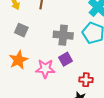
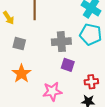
purple square: (66, 59) -> (68, 65), turned -32
pink star: (45, 69) -> (52, 91), moved

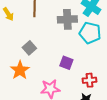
gray cross: (61, 42) -> (67, 19), moved
gray square: (19, 44) -> (29, 48), moved, turned 32

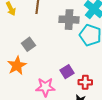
purple square: (66, 63) -> (67, 72), moved, turned 32

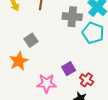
red cross: (85, 82) -> (87, 80), turned 32

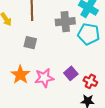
gray square: (31, 40) -> (30, 43), moved, turned -32
pink star: (47, 83) -> (44, 78), moved

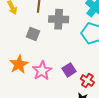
gray cross: (65, 22) -> (59, 19), moved
pink star: (44, 78) -> (42, 71), turned -30

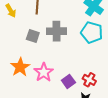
gray cross: (59, 19) -> (57, 31), moved
purple square: (69, 70) -> (68, 81), moved

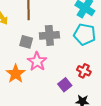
pink star: (44, 72) -> (37, 61), moved
red cross: (89, 80) -> (84, 71), moved

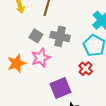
red cross: (84, 71) -> (86, 69), moved
purple square: (65, 85) -> (60, 88), size x1.5

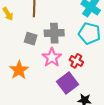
pink star: (41, 58) -> (52, 57), moved
red cross: (86, 69) -> (76, 61), moved

